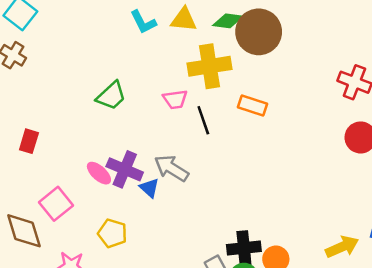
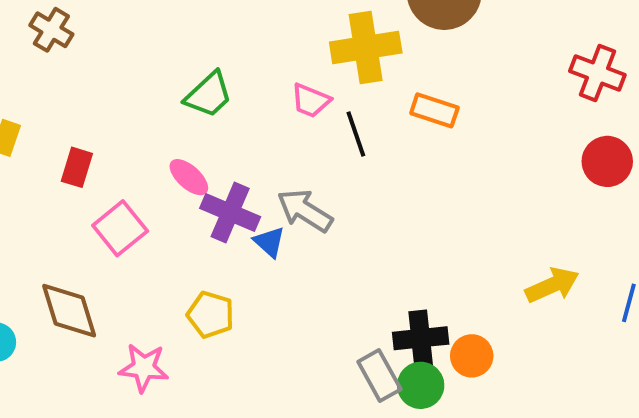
pink trapezoid: (175, 99) -> (311, 101), turned 30
pink ellipse: (99, 173) -> (189, 177), moved
pink square: (56, 204) -> (120, 228), moved
yellow arrow: (342, 247) -> (552, 285), moved

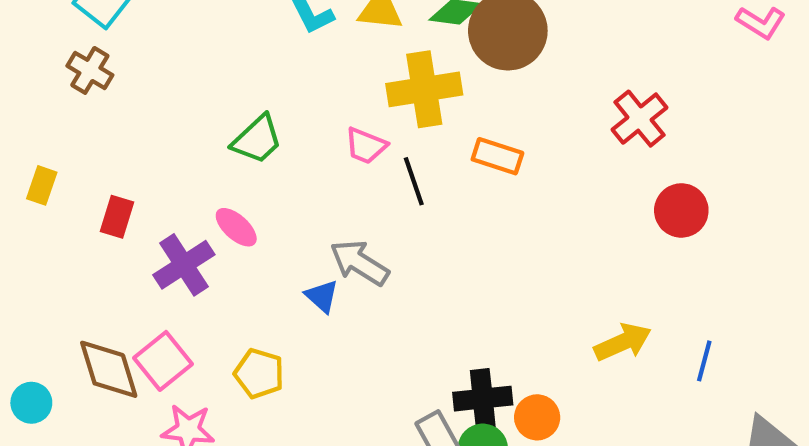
red cross: (597, 73) -> (640, 119), moved, turned 30
purple cross: (230, 212) -> (184, 265), moved, turned 34
pink square: (120, 228) -> (163, 361), moved

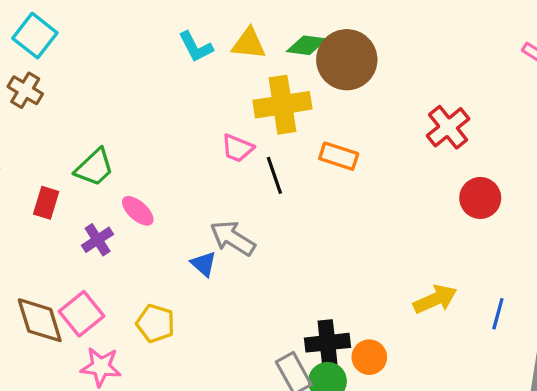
green trapezoid: (257, 139) -> (94, 167), moved
purple cross: (184, 265) -> (98, 240), size x0.7

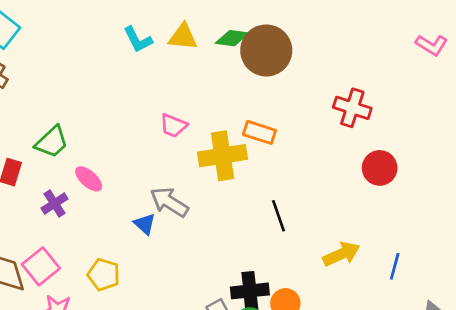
yellow cross: (282, 105) -> (223, 156), moved
red cross: (448, 127) -> (352, 108), turned -33
black line: (274, 175) -> (279, 216), moved

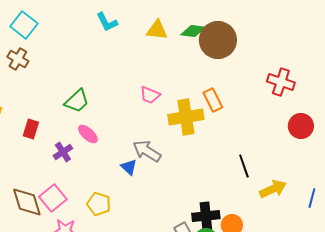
cyan L-shape: (138, 40) -> (107, 22), moved
orange rectangle: (259, 132) -> (213, 100), turned 45
green trapezoid: (52, 142) -> (77, 101), moved
black line: (279, 216) -> (244, 166), moved

